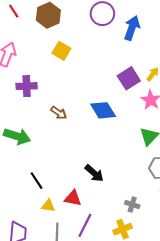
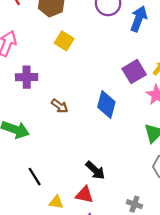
blue diamond: (103, 110) -> (106, 105), turned 45
red triangle: (73, 198) -> (84, 195), moved
yellow triangle: (48, 206) -> (56, 202), moved

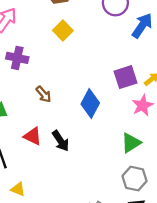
black arrow: (95, 170) -> (61, 141), moved
red triangle: (84, 195) -> (33, 136), moved

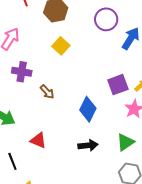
brown arrow: (44, 94) -> (47, 92), moved
black arrow: (61, 141) -> (88, 145), moved, turned -60

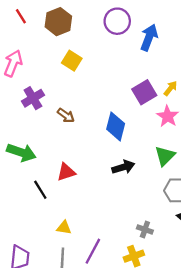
purple cross: (22, 72) -> (33, 98), turned -30
red triangle: (38, 140) -> (66, 172), turned -30
black line: (12, 161) -> (40, 190), moved

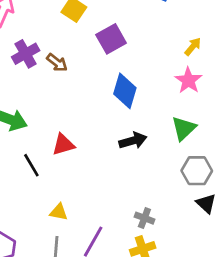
purple square: (144, 92) -> (111, 39), moved
brown arrow: (66, 115) -> (57, 63), moved
gray cross: (145, 230) -> (144, 218), moved

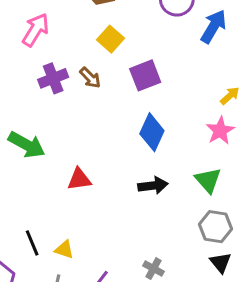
brown arrow: (57, 63) -> (90, 78), moved
green triangle: (184, 128) -> (208, 180), turned -36
black line: (31, 165) -> (32, 243), moved

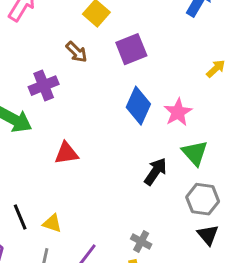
purple cross: (53, 78) -> (44, 86), moved
pink star: (220, 131) -> (178, 112), moved
black arrow: (153, 186) -> (155, 171), moved, turned -48

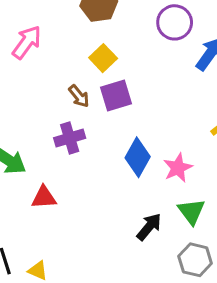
purple square: (131, 49) -> (116, 96), moved
purple cross: (44, 86) -> (70, 138), moved
red triangle: (66, 153) -> (44, 197), moved

